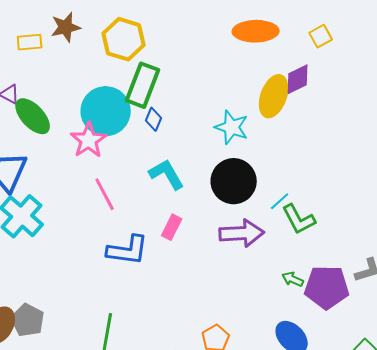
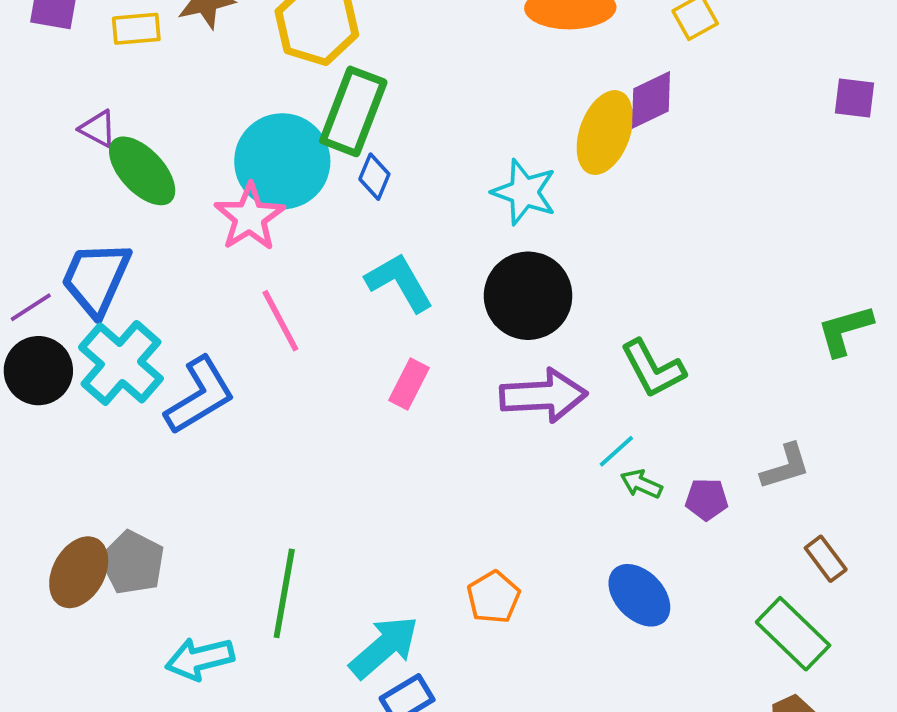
cyan line: (280, 201) -> (616, 451), moved
blue L-shape: (128, 250) -> (200, 396), moved, turned -39
purple pentagon: (327, 287) -> (707, 499), size x0.5

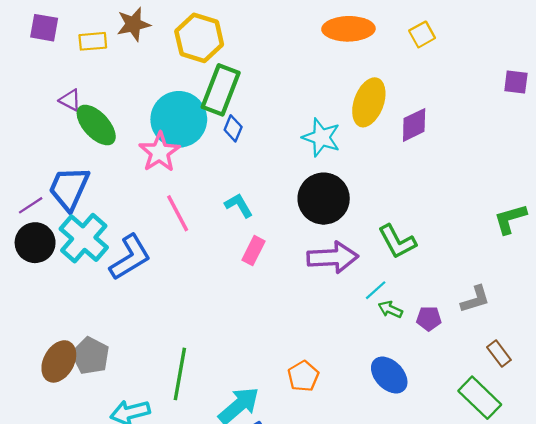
purple diamond: (651, 100) -> (414, 125), moved
cyan L-shape: (399, 282) -> (239, 205), moved, size x0.7

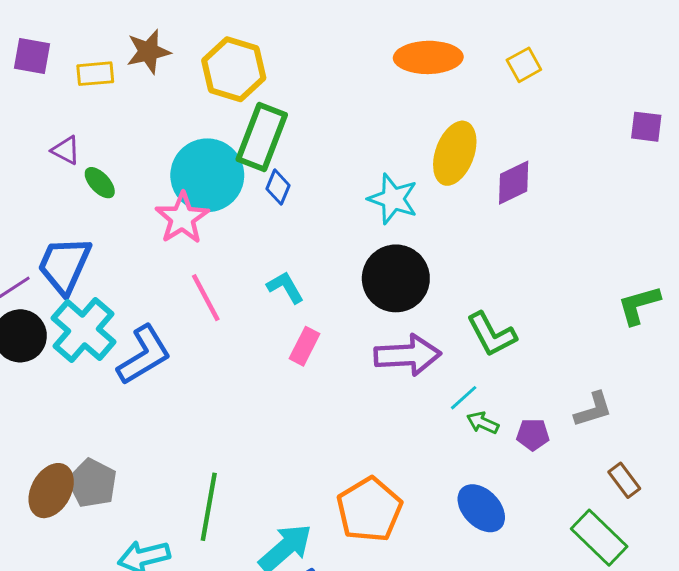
green ellipse: (96, 125) -> (100, 183), size x0.6
orange pentagon: (303, 376) -> (369, 510), size x1.6

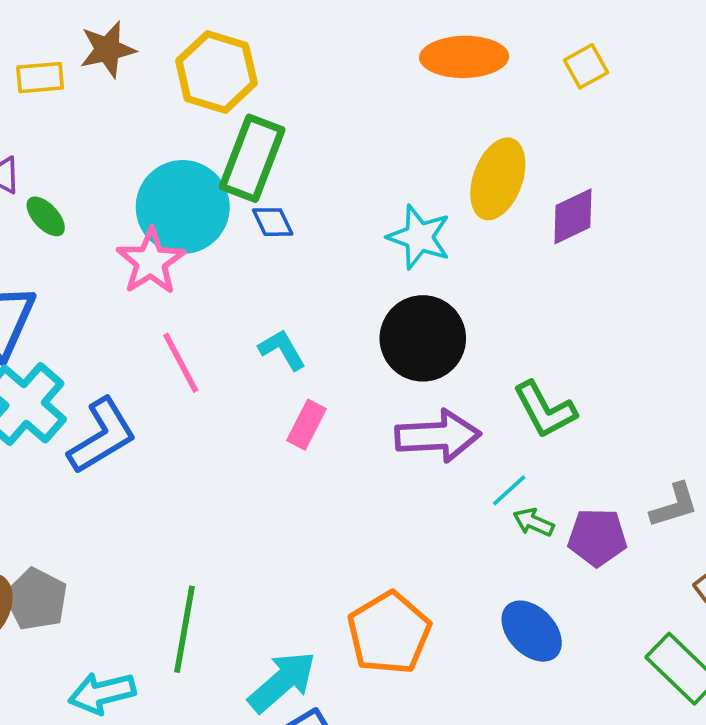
blue diamond: (278, 187) -> (273, 222), turned -48
purple pentagon: (533, 435) -> (597, 537), size x1.4

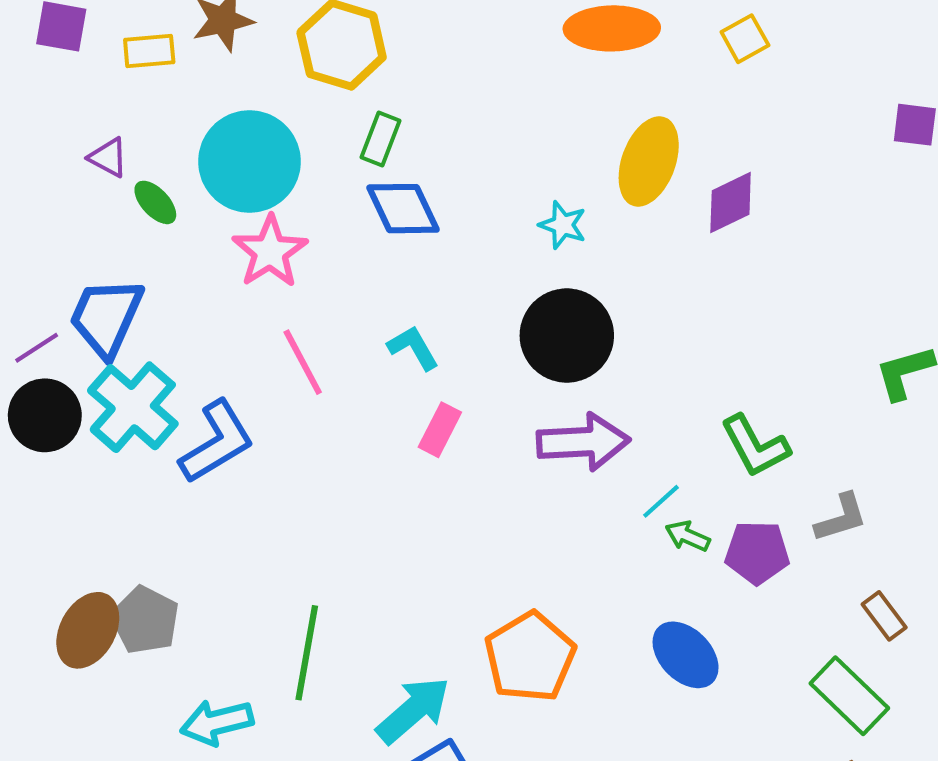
green rectangle: (252, 158) -> (381, 139), size x0.6
cyan circle: (183, 207) -> (249, 162), moved
blue diamond: (273, 222) -> (403, 209), size x1.6
cyan star: (419, 237) -> (563, 225), size x0.7
green L-shape: (545, 410) -> (755, 446), moved

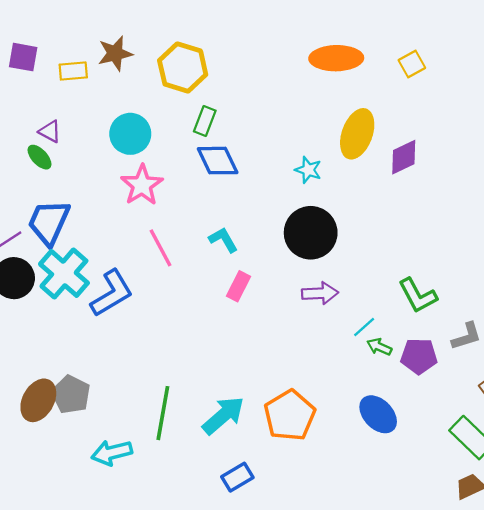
cyan circle: (249, 162) -> (130, 134), size x0.7
green ellipse: (155, 202) -> (39, 157), moved
purple arrow: (583, 442) -> (320, 293), size x0.7
cyan arrow: (413, 710) -> (223, 415), moved

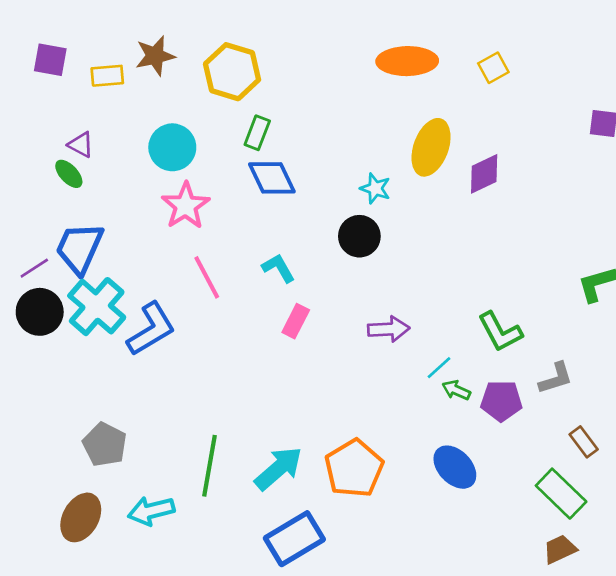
black circle: (311, 233) -> (359, 236), moved, size x0.7
brown ellipse: (38, 400) -> (81, 517), moved
blue rectangle: (237, 477) -> (294, 539), size x1.6

